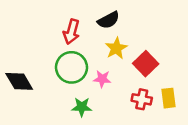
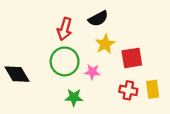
red square: (146, 64) -> (132, 58), turned 35

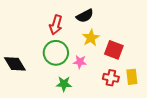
red square: (132, 58) -> (114, 50), turned 30

